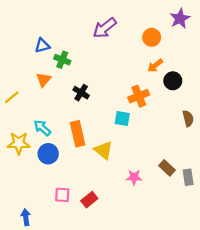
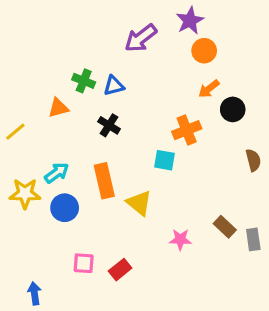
purple star: (180, 19) -> (190, 21), moved
blue triangle: (42, 46) -> (114, 86), moved
orange triangle: (43, 80) -> (58, 108), turned 35
cyan arrow: (42, 128) -> (57, 173), turned 102

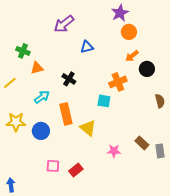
purple arrow: (141, 38) -> (64, 24), moved
green cross: (84, 81) -> (23, 51), moved
blue triangle: (114, 86) -> (87, 47), moved
cyan arrow: (57, 173) -> (42, 97), moved
blue arrow: (34, 293) -> (11, 185), moved

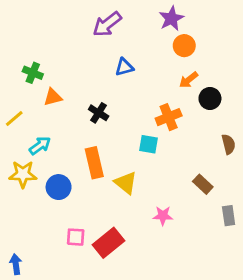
purple arrow: (64, 24) -> (107, 24), moved
cyan arrow: (42, 97) -> (40, 146), moved
brown rectangle: (142, 143) -> (203, 184), moved
red rectangle: (76, 170) -> (109, 243), size x1.5

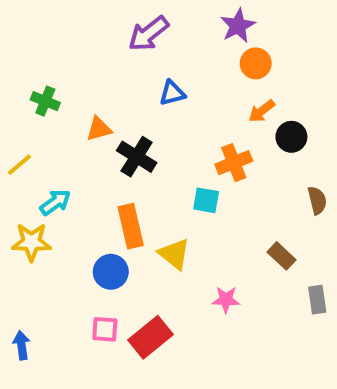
orange triangle: (53, 97) -> (99, 129), moved
black cross: (99, 113) -> (137, 157), size x1.4
blue circle: (59, 187) -> (111, 272), moved
blue arrow: (16, 264) -> (21, 345), moved

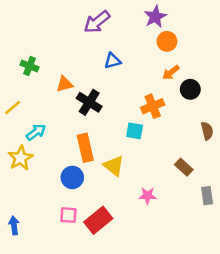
yellow star: (31, 242) -> (20, 158), turned -30

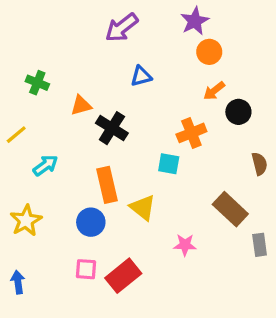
yellow star: (20, 158) -> (26, 221), moved
brown rectangle: (184, 167) -> (230, 209), size x1.5

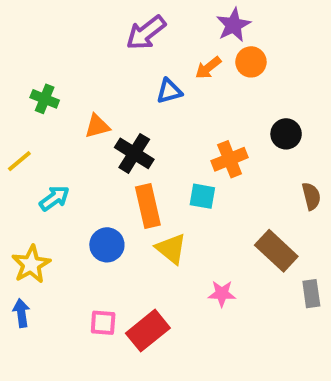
orange arrow: (214, 91) -> (208, 68), moved
orange rectangle: (107, 185) -> (148, 206), moved
blue circle: (91, 222) -> (107, 245), moved
blue arrow: (18, 282) -> (21, 313), moved

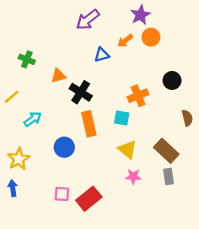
yellow triangle: (171, 249) -> (128, 150), moved
gray rectangle: (311, 294) -> (168, 176), moved

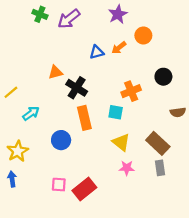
purple star: (140, 15) -> (118, 14), moved
purple arrow: (88, 20) -> (69, 19), moved
orange arrow: (125, 41) -> (119, 48), moved
green cross: (27, 59) -> (40, 14), moved
brown semicircle: (187, 118) -> (178, 112), turned 96

